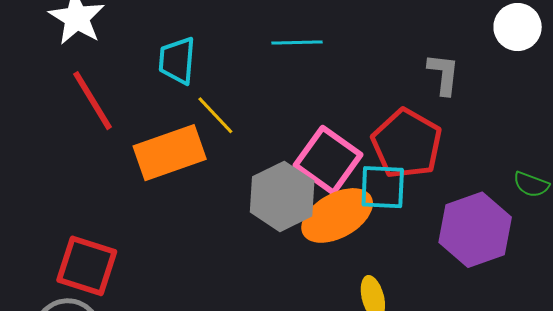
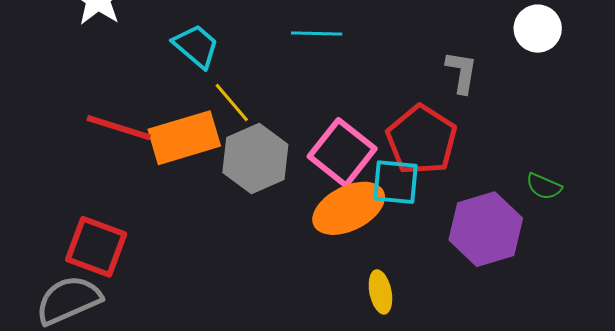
cyan trapezoid: (177, 61) -> (196, 46), turned 123
red line: (93, 101) -> (119, 128), moved, turned -44
gray hexagon: (282, 196) -> (255, 158), moved

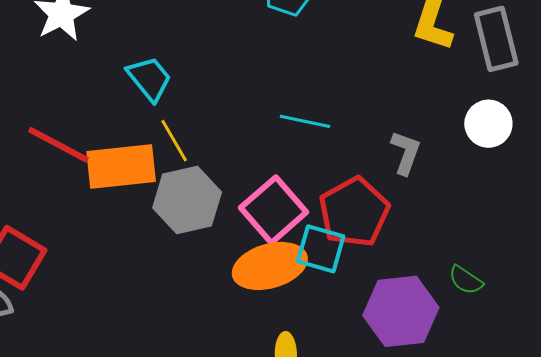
cyan line: (317, 34) -> (305, 121), moved

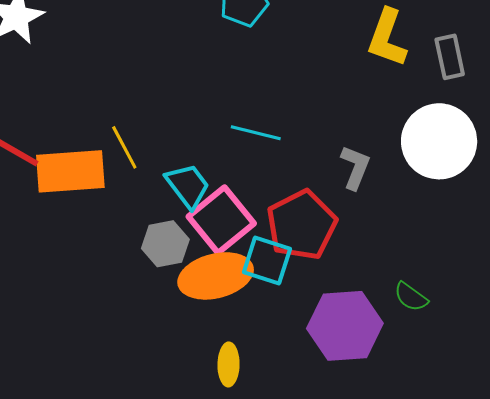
gray rectangle: (496, 39) -> (450, 57), size x0.7
cyan trapezoid: (149, 79) -> (188, 186), moved
white circle: (488, 124) -> (439, 141), size x1.6
gray hexagon: (187, 200) -> (165, 244), moved, size x0.7

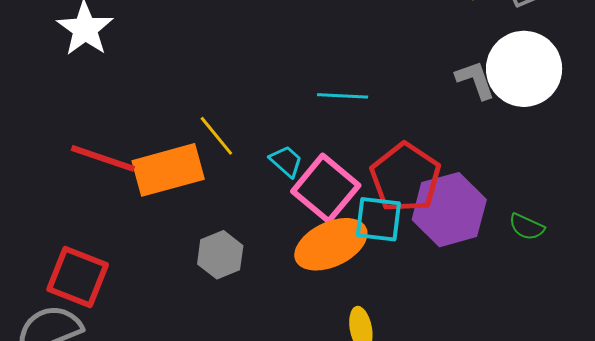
gray L-shape: (355, 167) -> (475, 80), moved, turned -30
cyan trapezoid: (188, 186) -> (286, 161), size x0.7
gray hexagon: (165, 244) -> (220, 255), moved
purple hexagon: (345, 326) -> (449, 210), moved

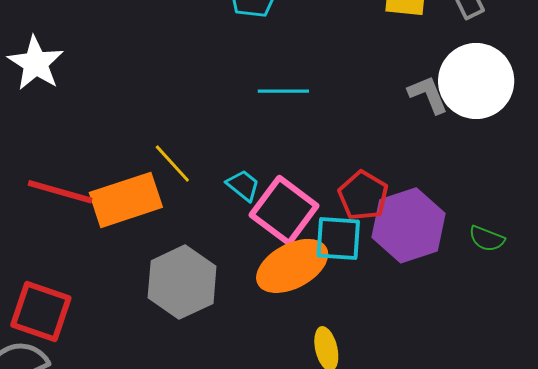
cyan line: (343, 96) -> (283, 91), moved
red pentagon: (405, 178) -> (363, 196), size x0.7
gray hexagon: (220, 255) -> (182, 282), size x1.5

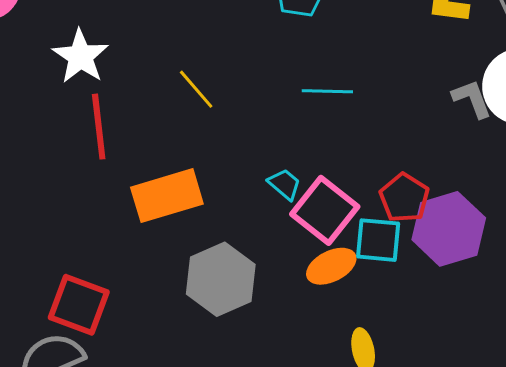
yellow line: (172, 163) -> (196, 89), moved
red line: (60, 192) -> (99, 127), moved, turned 66
orange ellipse: (292, 266) -> (331, 266), size x0.7

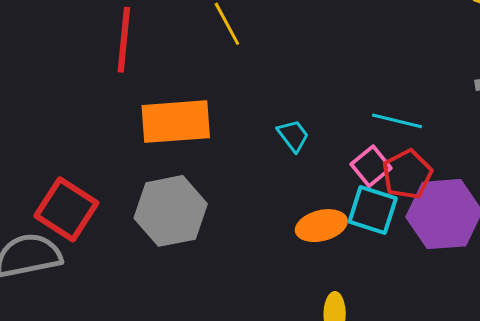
cyan line: (327, 91) -> (397, 121), moved
pink square: (325, 210) -> (371, 166), moved, size x0.6
gray hexagon: (221, 279) -> (171, 211), moved

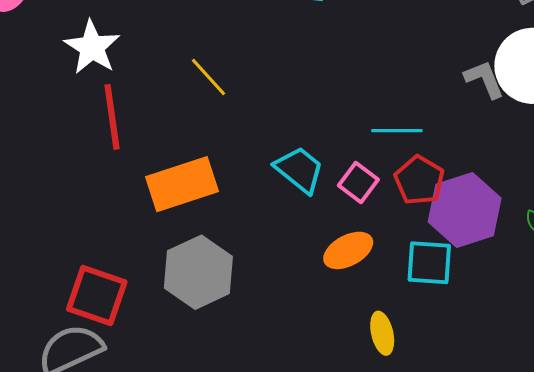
cyan trapezoid: (293, 136) -> (299, 170), size x1.5
pink square: (371, 166) -> (358, 183), moved
cyan square: (373, 210) -> (429, 263), moved

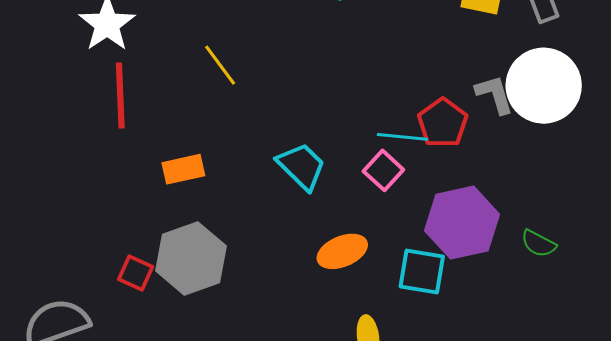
red pentagon: (419, 180) -> (443, 123), moved
pink square: (358, 183) -> (383, 170), moved
orange rectangle: (182, 184) -> (183, 169), size x0.6
red square: (97, 296) -> (136, 273), moved, size x0.6

